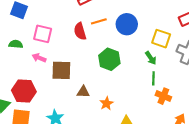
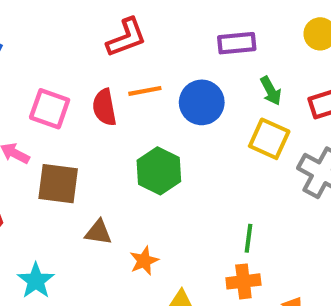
pink square: (43, 34) -> (50, 109), moved
green arrow: (151, 58) -> (271, 91), moved
green line: (153, 78) -> (249, 238), moved
orange cross: (163, 96) -> (243, 281), moved, turned -35

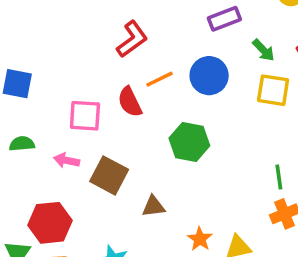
brown square: (58, 184) -> (109, 175), turned 36
orange star: (144, 261) -> (200, 239), moved

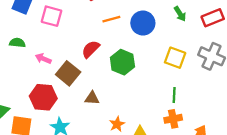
yellow square: (273, 90) -> (175, 58), moved
red semicircle: (130, 102) -> (91, 49), moved, turned 60
pink square: (85, 116) -> (51, 16), moved
red hexagon: (50, 223) -> (43, 97), moved

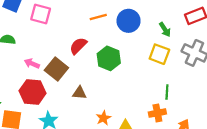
green arrow: (180, 14) -> (165, 30), moved
pink arrow: (43, 59) -> (32, 64), moved
green line: (174, 95) -> (167, 92), moved

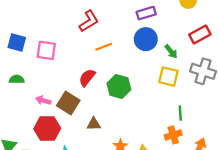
blue circle: (129, 21) -> (146, 39), moved

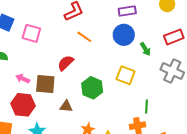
orange line: (104, 47) -> (84, 37), turned 49
yellow square: (168, 77) -> (126, 75), moved
green hexagon: (119, 87) -> (92, 88), moved
brown square: (68, 103) -> (45, 84), turned -35

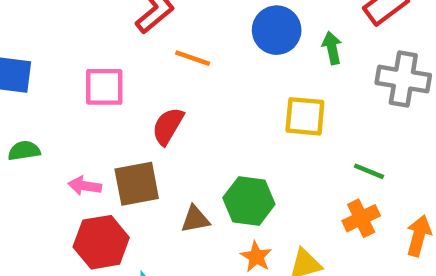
pink square: (31, 33) -> (104, 87), moved
green arrow: (145, 49) -> (332, 48), turned -144
green hexagon: (92, 88) -> (249, 201), moved
green line: (146, 107) -> (369, 171), turned -56

